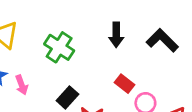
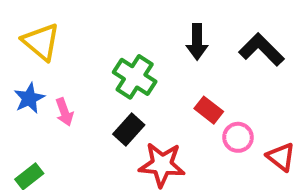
green cross: (59, 47) -> (135, 77), moved

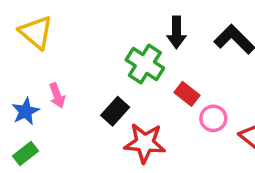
green cross: (135, 77) -> (145, 64), moved
blue star: (29, 98) -> (26, 111), moved

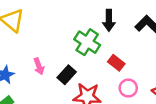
pink arrow: (57, 96) -> (39, 66), moved
pink circle: (213, 118) -> (128, 88), moved

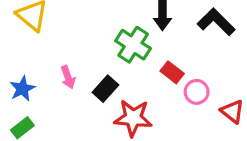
pink circle: (128, 88) -> (197, 92), moved

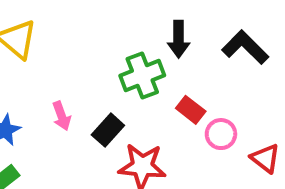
green cross: (133, 45) -> (142, 76), turned 36

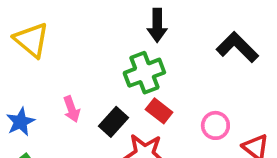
black arrow: (179, 39) -> (157, 25), moved
red rectangle: (191, 110) -> (159, 111), moved

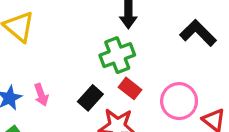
pink arrow: (72, 109) -> (41, 95), moved
pink circle: (215, 125) -> (179, 101), size x1.5

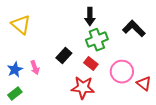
green cross: (117, 55) -> (97, 40), moved
black rectangle: (90, 98) -> (64, 56), moved

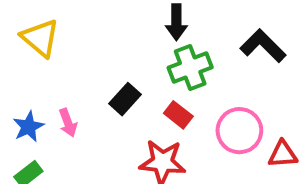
red triangle: (144, 84) -> (283, 154), turned -42

